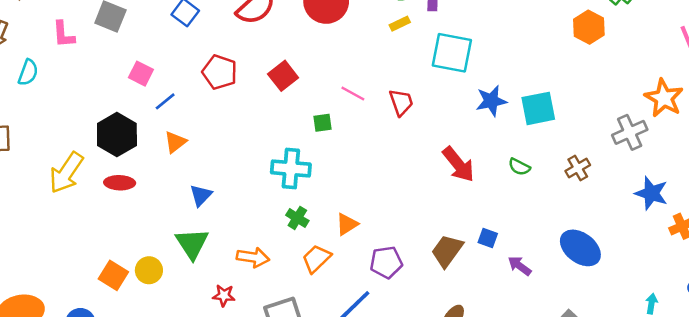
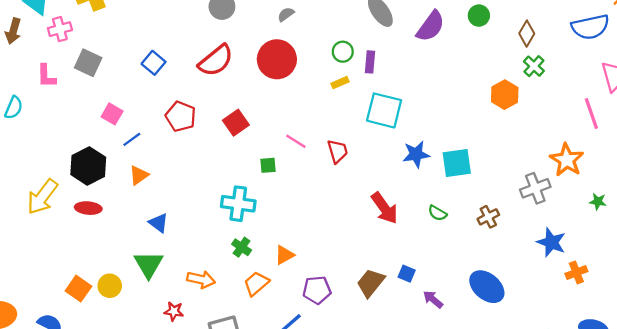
blue triangle: (201, 195) -> (158, 223), turned -40

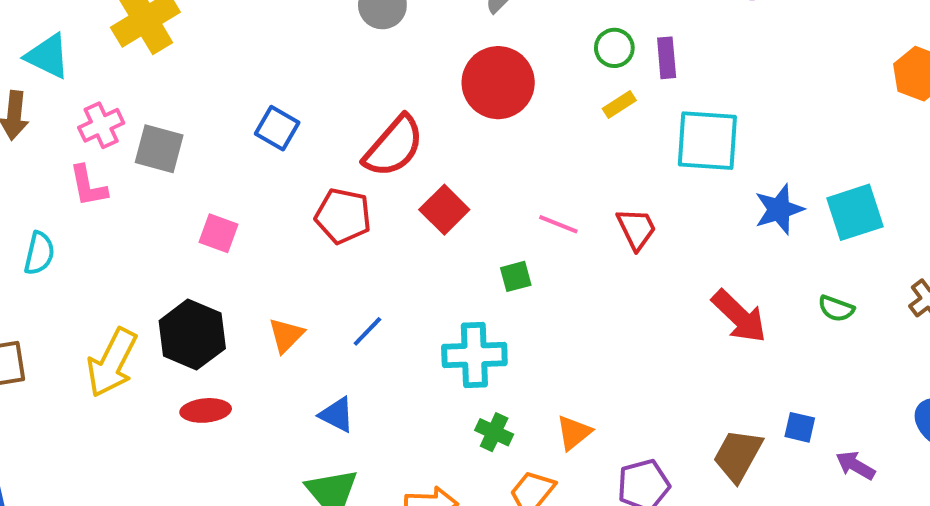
pink cross: (60, 29) -> (101, 125), moved
red semicircle: (216, 61) -> (394, 146), moved
blue line: (132, 139) -> (367, 331), moved
yellow arrow: (42, 197) -> (112, 363), moved

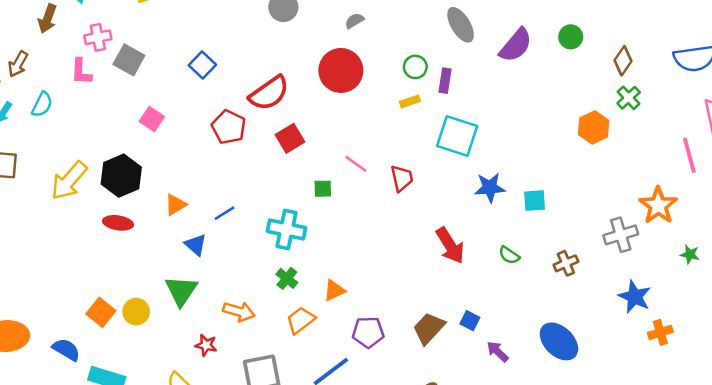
cyan square: (855, 212) -> (535, 201), size x0.7
blue line: (367, 331) -> (225, 213), moved
orange triangle: (286, 335) -> (175, 205), moved

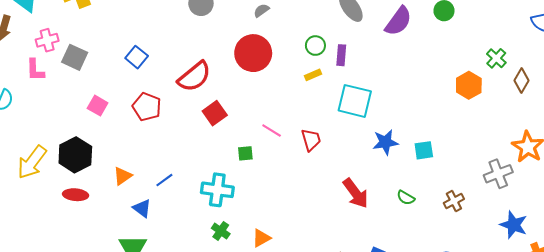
brown diamond: (623, 61) -> (521, 80), moved
red pentagon: (229, 127) -> (147, 107), moved

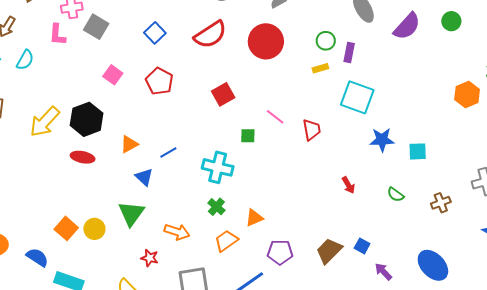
red semicircle: (194, 77) -> (210, 35), moved
red arrow: (356, 193) -> (348, 185), size x0.6

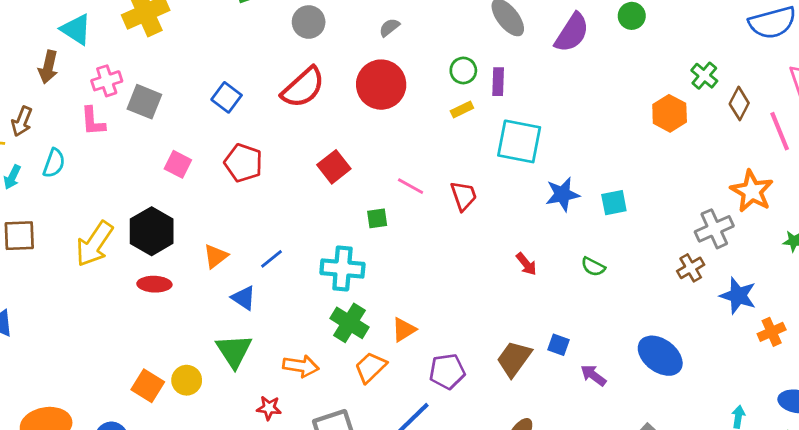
brown cross: (441, 203) -> (691, 268), moved
green cross: (216, 207) -> (350, 323), size x1.5

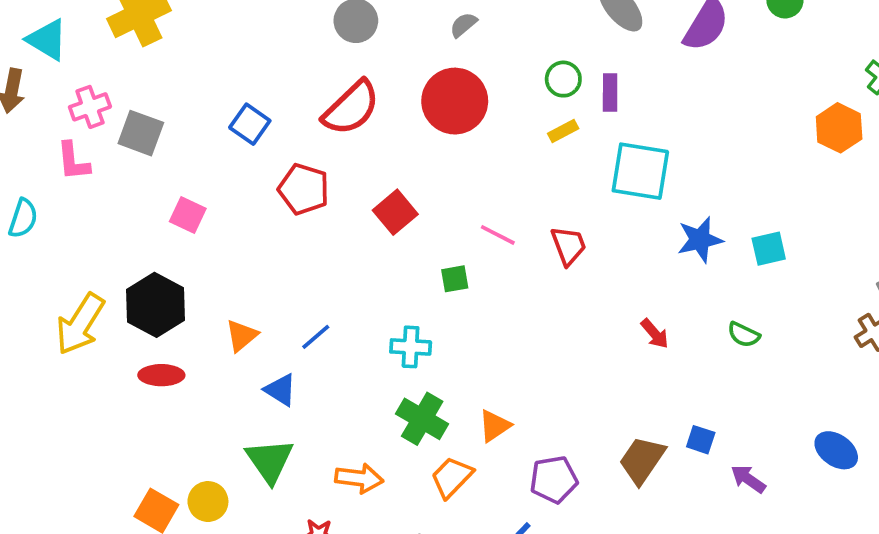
red pentagon: (243, 163) -> (304, 189), moved
cyan cross: (342, 268) -> (411, 347), size x0.7
blue ellipse: (660, 356) -> (836, 450), size x0.7

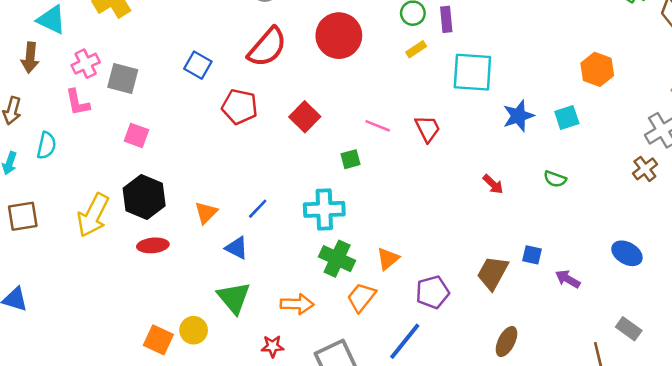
orange hexagon: (839, 128) -> (597, 69), moved
pink square: (188, 215) -> (136, 135), moved
cyan cross: (411, 347) -> (324, 209), size x1.4

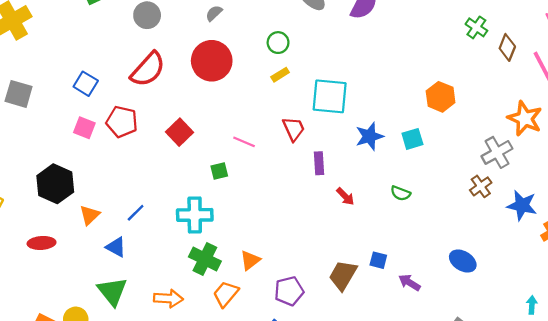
purple rectangle: (446, 19) -> (319, 163), moved
red trapezoid: (427, 129) -> (294, 129), moved
pink square: (136, 135) -> (84, 128), moved
black hexagon: (144, 197) -> (55, 184), moved

